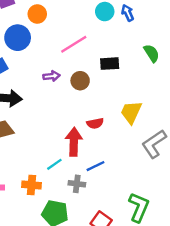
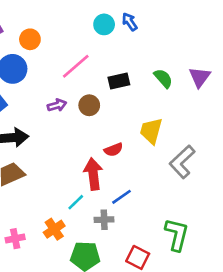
green semicircle: (152, 53) -> (163, 78), moved
orange cross: (32, 185) -> (54, 229), turned -30

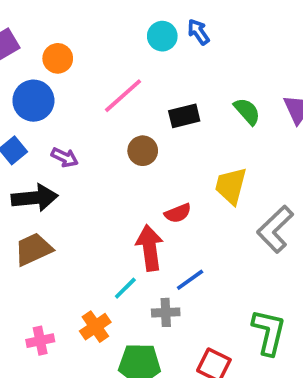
purple arrow: (57, 105) -> (65, 157), moved, turned 42

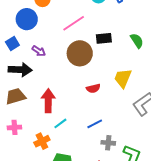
brown circle: (143, 151) -> (80, 53), size x1.6
red arrow: (150, 248) -> (48, 101), moved
gray cross: (166, 312) -> (108, 143), moved
pink cross: (40, 341) -> (14, 127), moved

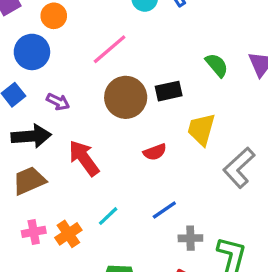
black rectangle: (104, 38) -> (169, 91), moved
red arrow: (48, 101) -> (84, 158), moved, turned -30
orange cross: (42, 141) -> (68, 234), moved

